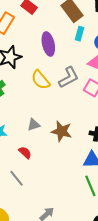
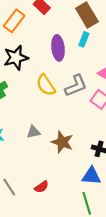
cyan rectangle: (80, 34) -> (84, 39), moved
red semicircle: (25, 153) -> (42, 187), moved, turned 96

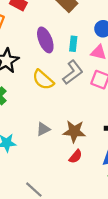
cyan rectangle: (84, 39) -> (73, 44), moved
red semicircle: (42, 187) -> (76, 156), moved

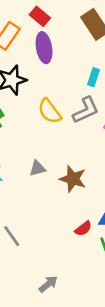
purple ellipse: (45, 40) -> (44, 48), moved
red semicircle: (76, 156) -> (83, 229), moved

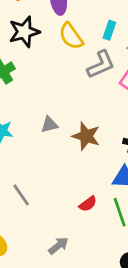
yellow semicircle: (50, 111) -> (71, 36), moved
red semicircle: (83, 229) -> (88, 204), moved

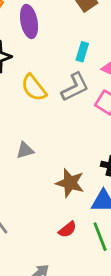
yellow semicircle: (71, 36) -> (34, 88), moved
brown star: (86, 136) -> (70, 183), moved

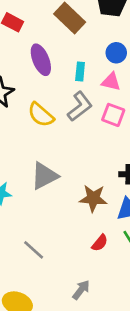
purple ellipse: (29, 21) -> (41, 60), moved
gray triangle: (25, 150) -> (44, 176), size x1.6

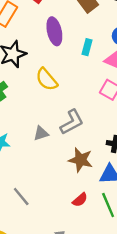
gray L-shape: (80, 106) -> (72, 122), moved
gray triangle: (44, 176) -> (41, 133), size x0.6

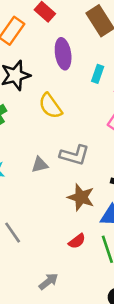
gray L-shape: (72, 122) -> (74, 155), turned 40

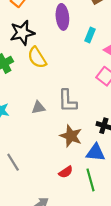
yellow semicircle: (50, 106) -> (37, 58), moved
gray L-shape: (74, 155) -> (67, 101), turned 70

